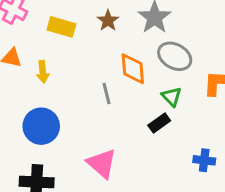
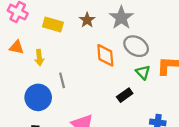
gray line: (106, 94) -> (62, 80), moved
green triangle: (172, 97) -> (143, 72), moved

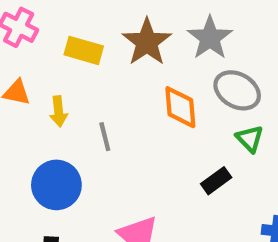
brown star: (87, 20) -> (147, 42), size x1.6
gray line: (62, 80) -> (105, 137), moved

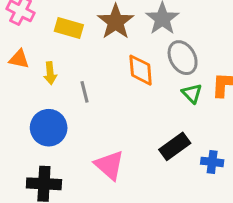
gray ellipse: (237, 90) -> (183, 58), turned 32
black rectangle: (216, 181) -> (175, 146), moved, size x1.4

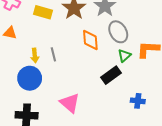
yellow arrow: (50, 73) -> (35, 56), moved
green triangle: (192, 93) -> (124, 56), turned 32
black rectangle: (175, 146) -> (111, 75), moved

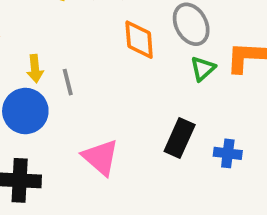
gray line: (53, 54) -> (68, 82), moved
black rectangle: (111, 75) -> (180, 138), moved, turned -30

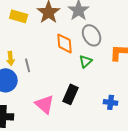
green triangle: (203, 69) -> (86, 61), moved
black rectangle: (180, 138) -> (71, 94), moved

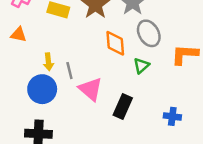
pink triangle: (45, 104) -> (91, 89), moved

